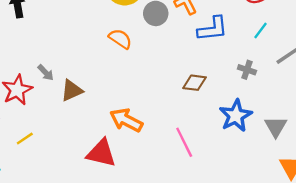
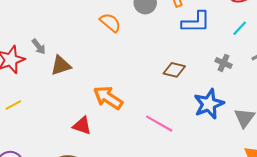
pink line: (184, 142) -> (159, 124), turned -40
red triangle: (101, 153) -> (82, 126), size x0.7

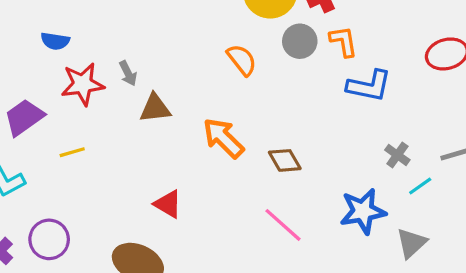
cyan line: (240, 28) -> (420, 186), moved
brown diamond: (174, 70) -> (285, 160), moved, turned 35
orange arrow: (108, 98) -> (223, 138), moved

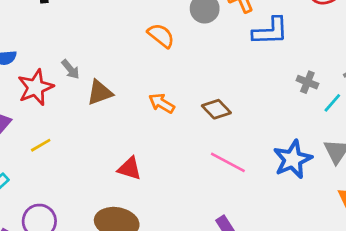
orange arrow: (223, 138) -> (162, 103), size x0.7
blue star: (363, 211) -> (293, 159), moved

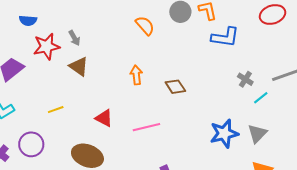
brown triangle: (100, 93) -> (79, 67), moved, turned 45
orange arrow: (162, 103) -> (136, 75), turned 42
yellow line: (41, 145) -> (56, 110), moved
pink line: (228, 162) -> (146, 127), moved, turned -52

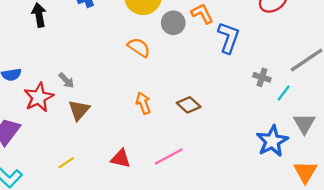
blue L-shape: (225, 37) -> (229, 38), turned -64
brown triangle: (79, 67) -> (79, 110), turned 50
blue star: (224, 133) -> (272, 141), moved
gray triangle: (257, 134) -> (304, 124), moved

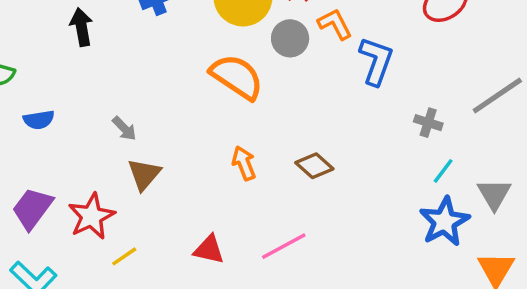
orange semicircle: (139, 47) -> (237, 77), size x1.5
cyan line: (284, 93) -> (443, 171), moved
red star: (39, 97) -> (91, 216), moved

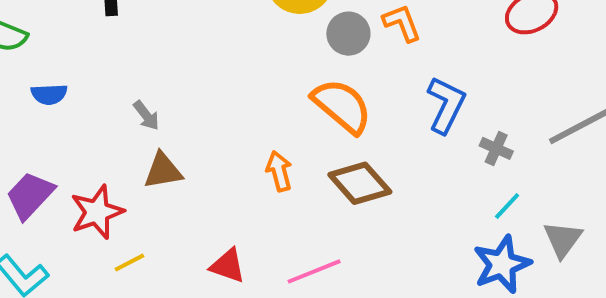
blue L-shape: (376, 61) -> (446, 105), moved
orange semicircle: (237, 77) -> (342, 106), moved
brown diamond: (314, 166) -> (360, 183), size x1.4
brown triangle: (144, 174) -> (163, 171), turned 33

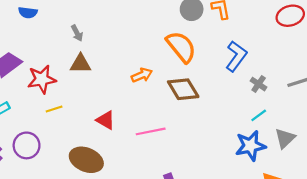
orange arrow: (279, 171) -> (142, 75), turned 72

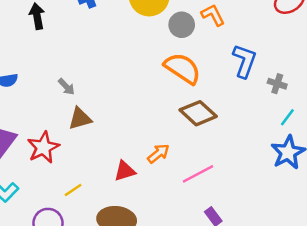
orange arrow: (142, 75) -> (158, 153), moved
yellow line: (54, 109) -> (73, 190), moved
red triangle: (106, 120) -> (125, 171), turned -30
pink line: (151, 131) -> (198, 174), moved

